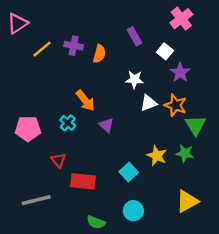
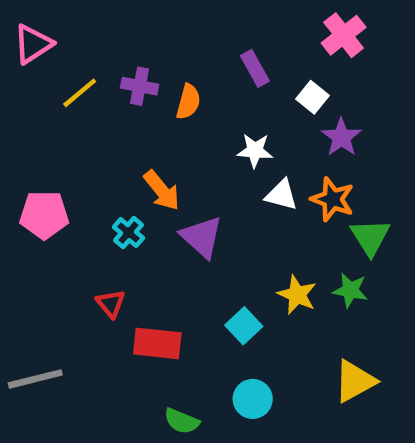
white triangle: (149, 103) -> (281, 195), turned 36
purple triangle: (106, 125) -> (202, 237), size x1.5
pink pentagon: (28, 129) -> (44, 215), moved
gray line: (36, 200) -> (35, 379), moved

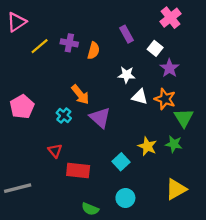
pink pentagon: (44, 215) -> (22, 107), turned -30

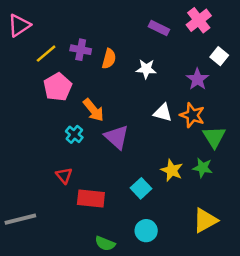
purple rectangle: (126, 34) -> (159, 28), moved, turned -35
white square: (155, 48) -> (219, 56), moved
white star: (126, 75) -> (146, 69), moved
pink pentagon: (22, 107) -> (58, 87), moved

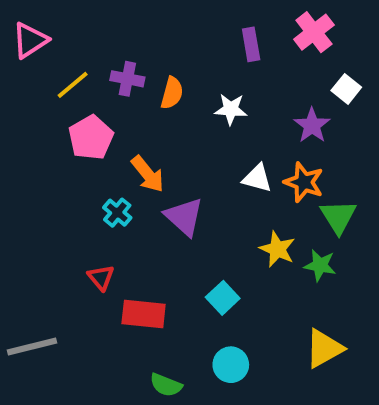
purple rectangle: (159, 28) -> (251, 44), turned 54
yellow star: (172, 170) -> (277, 249), moved

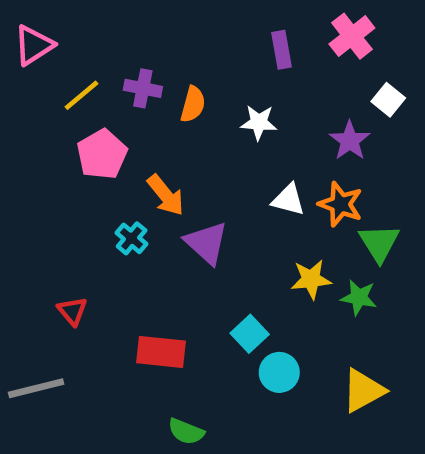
yellow star: (277, 249) -> (311, 279), turned -30
red triangle: (101, 278) -> (72, 311), moved
cyan circle: (231, 365) -> (279, 372), moved

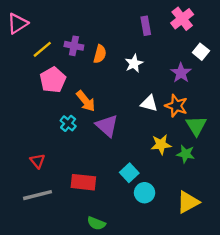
white star: (259, 122) -> (134, 63), turned -30
gray line: (36, 388) -> (38, 195), moved

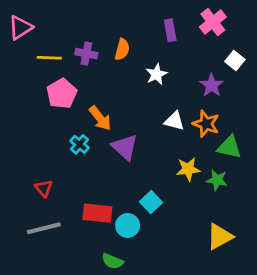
yellow line: (42, 49) -> (49, 58), turned 42
orange semicircle: (100, 54) -> (122, 49), moved
green triangle: (196, 126) -> (229, 147), turned -45
cyan circle: (145, 193) -> (128, 225), moved

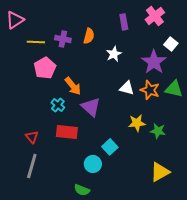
purple star: (211, 85) -> (154, 62), size x1.4
green triangle: (229, 147) -> (174, 89), moved
red rectangle: (97, 213) -> (67, 132), moved
gray line: (44, 228) -> (32, 166), turned -60

